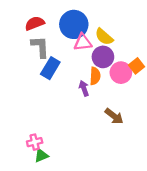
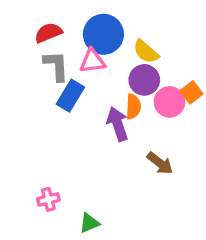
pink triangle: (83, 42) -> (92, 61), moved
purple arrow: (84, 88) -> (118, 124), size x1.5
green triangle: (41, 156) -> (89, 223), moved

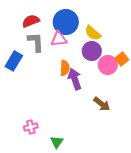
blue rectangle: (70, 96) -> (14, 61), moved
orange semicircle: (133, 107) -> (65, 68), moved
green triangle: (89, 223) -> (57, 142), turned -32

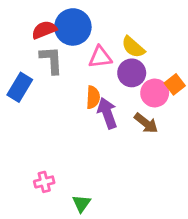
blue circle: (66, 22) -> (73, 27), moved
pink triangle: (59, 39) -> (100, 57), moved
brown arrow: (102, 104) -> (146, 123), moved

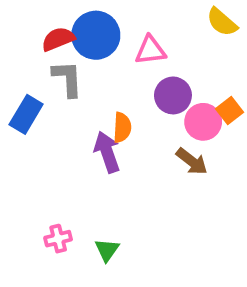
yellow semicircle: (133, 47) -> (222, 22), moved
pink triangle: (100, 57) -> (150, 50), moved
purple arrow: (107, 113) -> (107, 152), moved
green triangle: (81, 204) -> (107, 250), moved

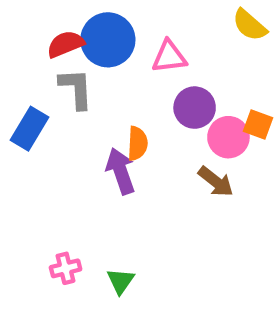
orange square: (229, 111) -> (258, 124), turned -32

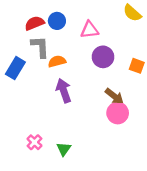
blue circle: (108, 40) -> (57, 21), size x0.6
pink circle: (228, 137) -> (118, 113), moved
orange semicircle: (137, 144) -> (57, 61), moved, turned -108
pink cross: (66, 268) -> (34, 142), turned -32

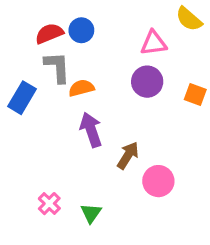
pink triangle: (90, 30) -> (154, 43), moved
brown arrow: (114, 96) -> (128, 155), moved, turned -96
pink circle: (118, 113) -> (158, 181), moved

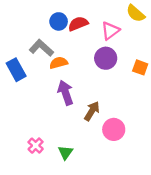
red semicircle: (49, 33) -> (78, 24), moved
pink triangle: (154, 43) -> (110, 31), turned -30
gray L-shape: (57, 67) -> (41, 48), turned -45
blue rectangle: (22, 98) -> (16, 70), turned -60

